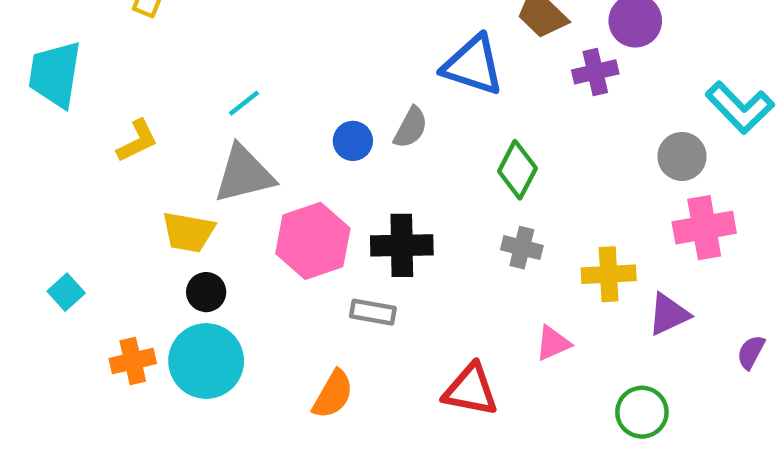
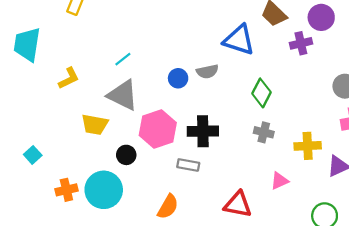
gray semicircle: (411, 128) -> (207, 71), turned 50
gray triangle: (244, 174) -> (123, 95), turned 40
black circle: (206, 292) -> (126, 155), moved

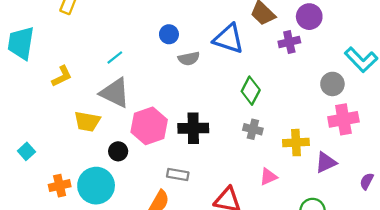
gray semicircle: (207, 71) -> (189, 59), moved
blue circle: (178, 78) -> (169, 34), moved
gray rectangle: (188, 165) -> (178, 175), moved

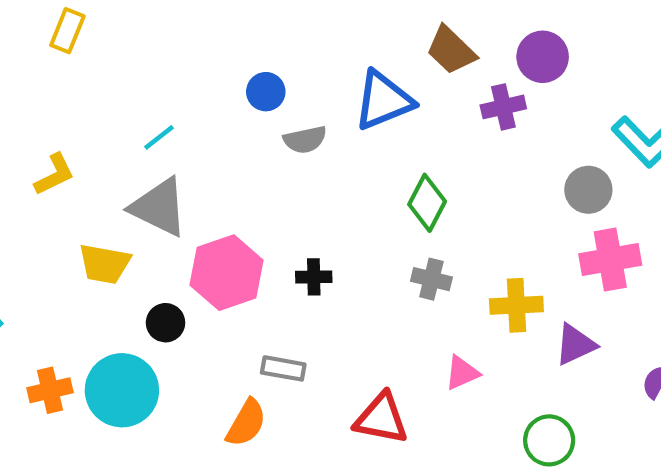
blue triangle: (229, 39) -> (383, 100), turned -40
black cross: (193, 128) -> (314, 277), size x0.6

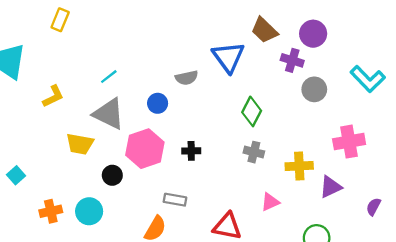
blue circle: (266, 92) -> (158, 103), moved
blue triangle: (383, 100) -> (228, 57), turned -44
purple cross: (503, 107) -> (292, 60), turned 30
gray circle: (588, 190) -> (314, 89), moved
cyan circle: (122, 390) -> (89, 211), size x0.7

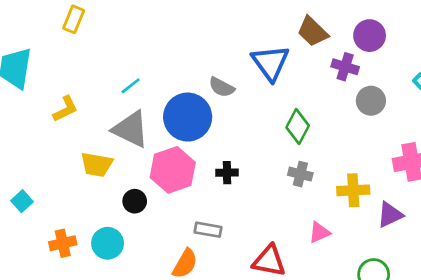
gray semicircle: (187, 78) -> (222, 87), turned 40
blue circle: (158, 103) -> (188, 117), size x2.0

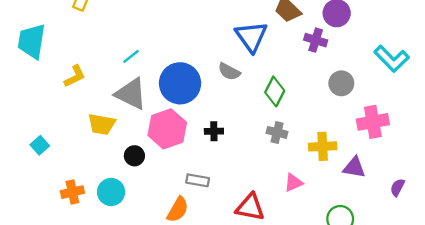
gray semicircle: (222, 87) -> (229, 72), moved
gray circle: (371, 101) -> (341, 83), moved
cyan square: (22, 201) -> (40, 145), moved
purple triangle: (390, 215) -> (354, 167), turned 35

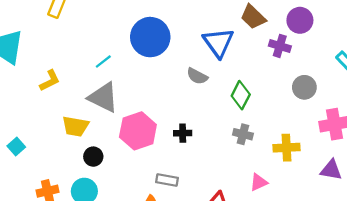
blue circle: (180, 83) -> (150, 37), moved
black circle: (134, 156) -> (93, 157), moved
purple triangle: (354, 167) -> (331, 170), moved

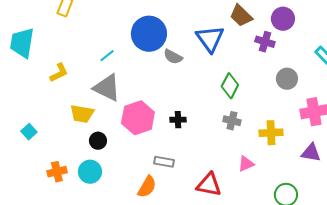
gray semicircle: (197, 76) -> (173, 57), moved

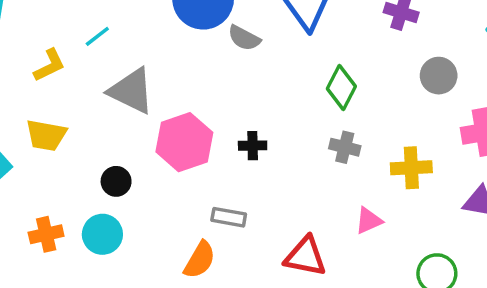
cyan line: (107, 56) -> (97, 36), moved
yellow trapezoid: (82, 114) -> (46, 135), moved

